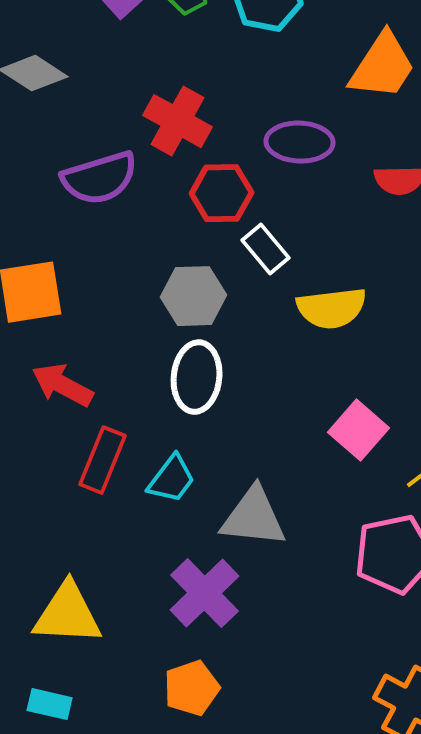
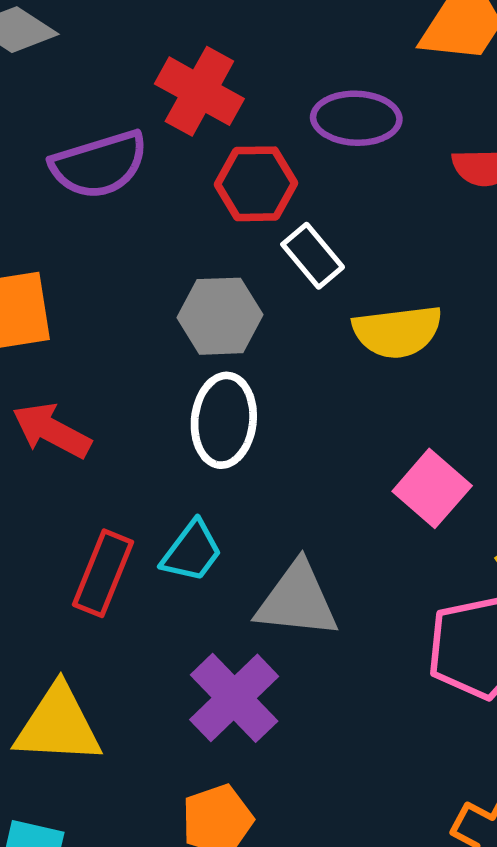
red rectangle: (103, 460) -> (103, 573), moved

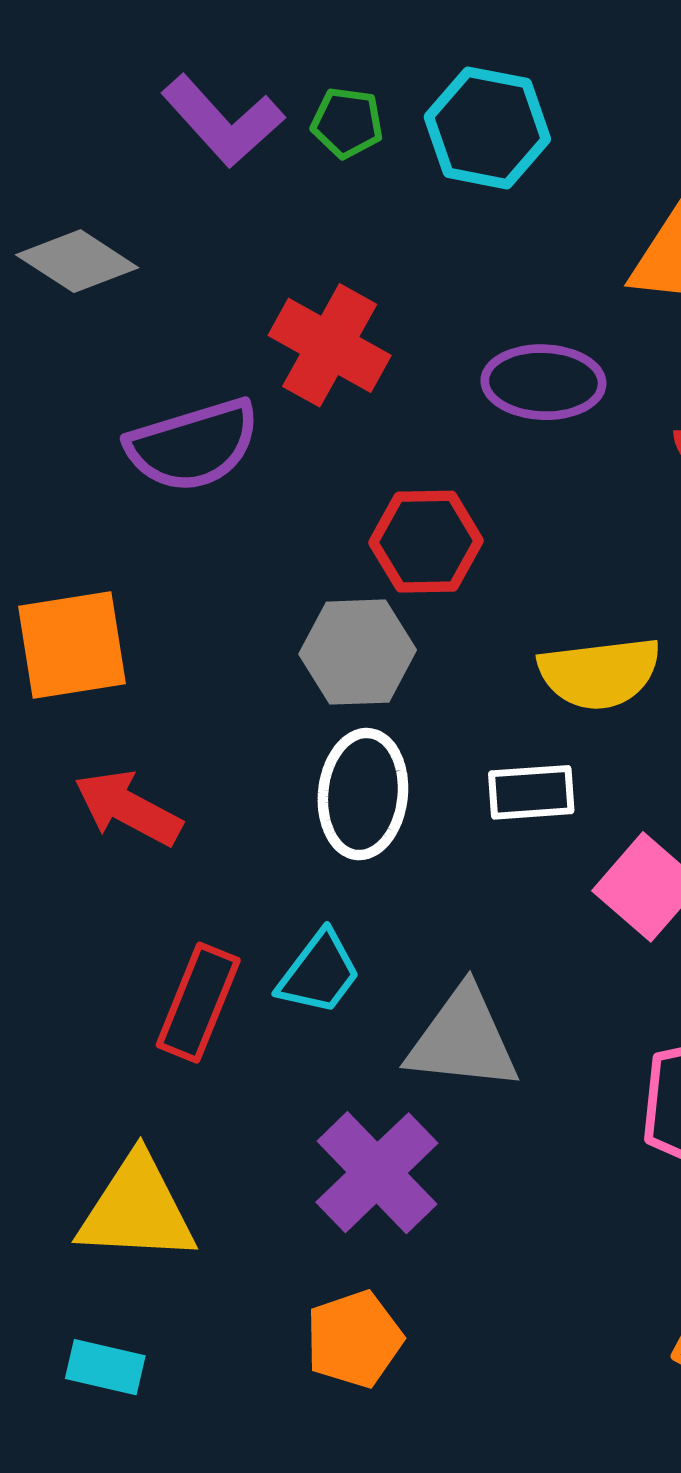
red hexagon: (256, 184) -> (426, 542), moved
white rectangle: (313, 256) -> (531, 792), moved, turned -54

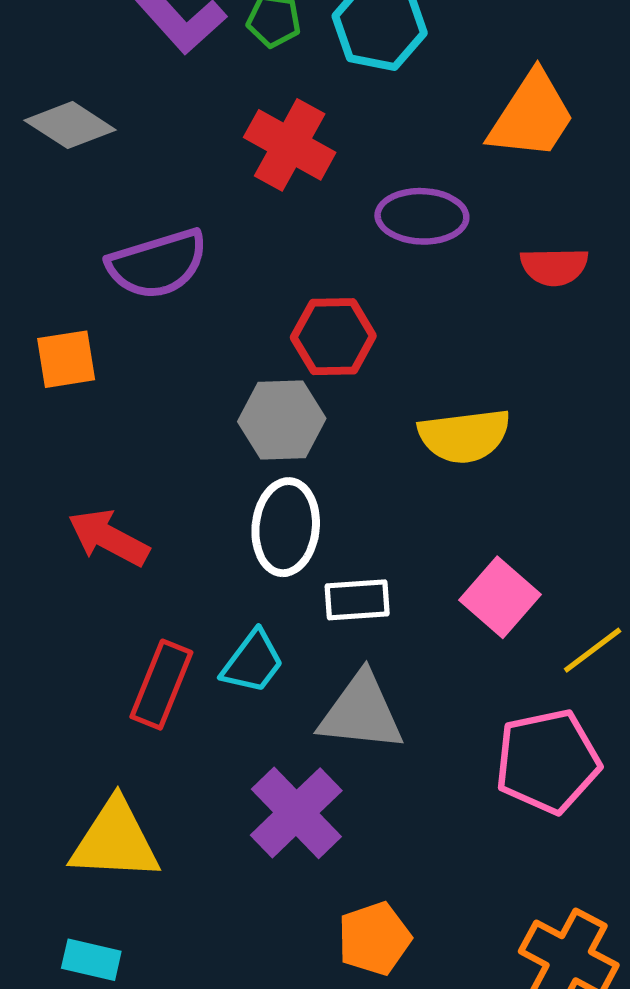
red cross: (330, 345) -> (290, 145), moved
orange square: (72, 645) -> (66, 359), moved, size x0.7
white rectangle: (531, 792) -> (357, 600), moved
orange pentagon: (354, 1339) -> (374, 938), moved

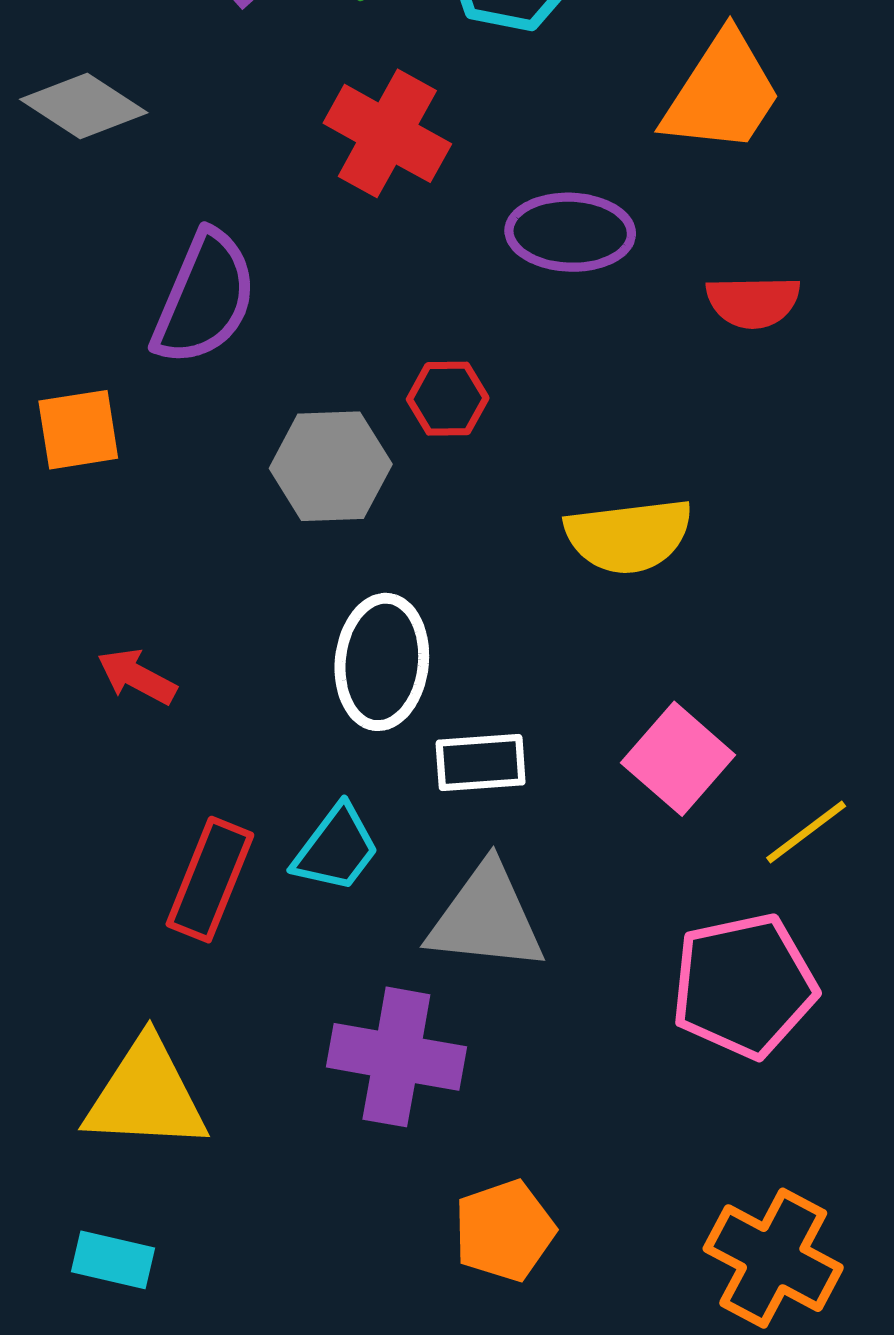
purple semicircle: (157, 264) -> (204, 298), turned -50
red hexagon: (333, 337) -> (448, 399), size x0.7
gray hexagon: (282, 420) -> (331, 466), moved
red arrow: (108, 538) -> (137, 677), size x0.7
purple cross: (296, 813) -> (396, 1057), turned -36

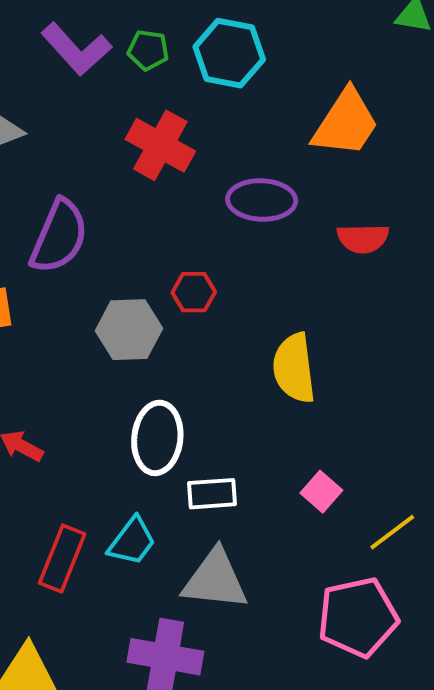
yellow semicircle: (629, 536) -> (294, 368), turned 90
pink square: (678, 759) -> (321, 492), size x0.7

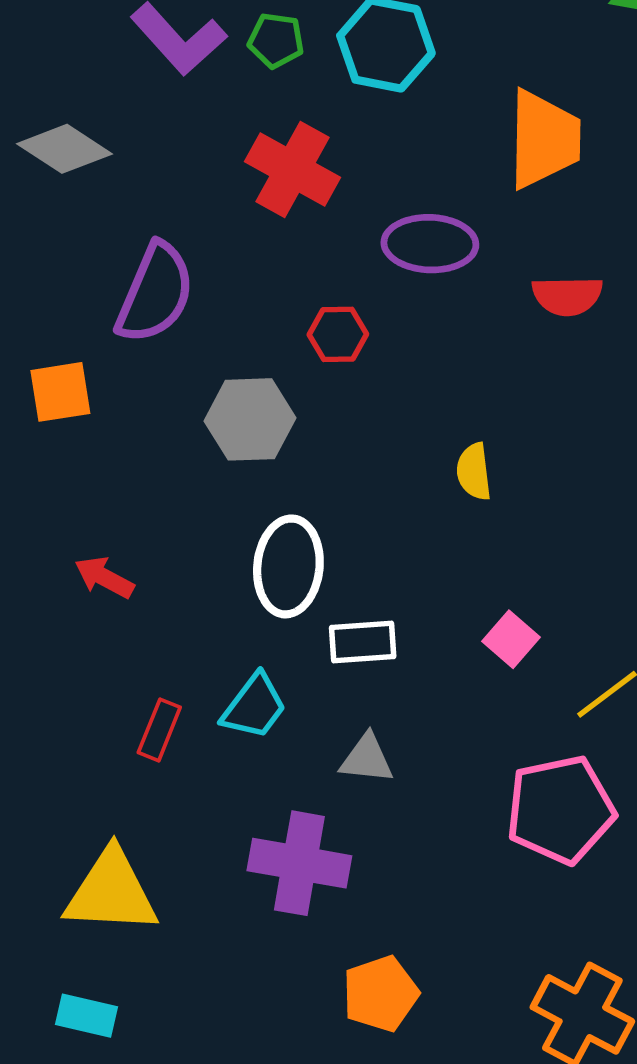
orange trapezoid: (346, 123) -> (544, 139), turned -32
red hexagon: (194, 292) -> (338, 334), moved
yellow semicircle: (294, 368) -> (474, 472), size x0.6
red rectangle: (62, 558) -> (159, 730), size x0.7
gray triangle: (215, 580) -> (367, 759), size x0.6

